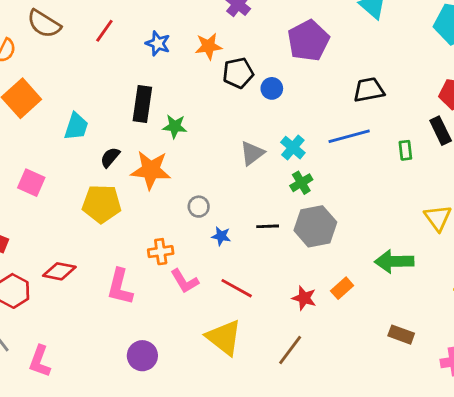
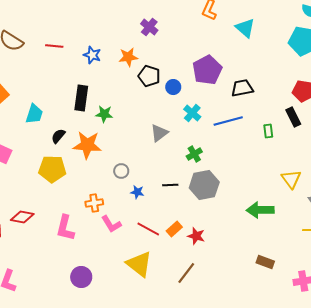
red line: (104, 31) -> (54, 46), turned 60
purple pentagon: (308, 41) -> (207, 70), moved
black pentagon: (238, 73) -> (149, 76), turned 30
cyan cross: (293, 148) -> (192, 113), moved
orange rectangle: (342, 288) -> (174, 229), moved

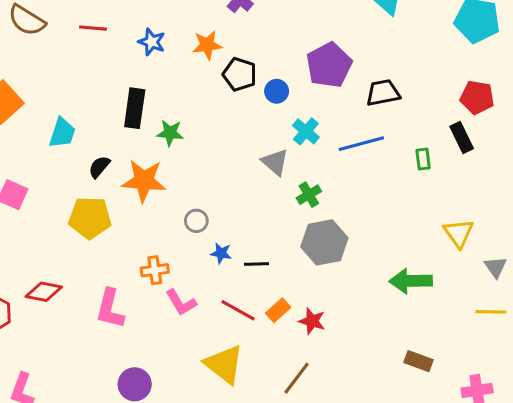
gray triangle: (159, 133) -> (275, 162), moved, turned -42
black line: (170, 185) -> (257, 264), moved

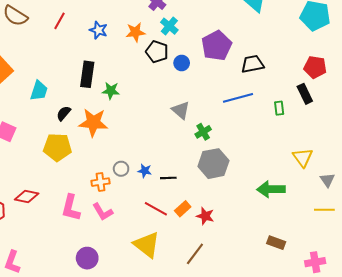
red line: (93, 28) -> (59, 21), turned -66
cyan cross: (306, 131) -> (169, 26), moved
gray circle: (196, 221) -> (121, 169), moved
pink L-shape: (181, 303) -> (103, 212), moved

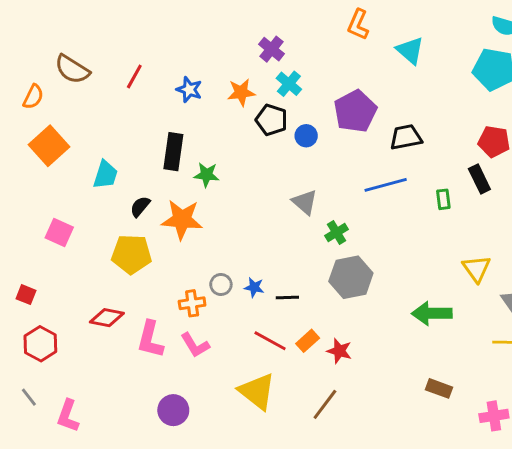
red diamond: (27, 196) -> (107, 318), moved

